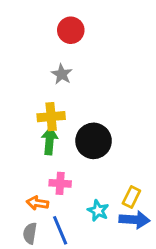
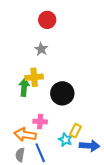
green arrow: (50, 141) -> (24, 87), moved
yellow rectangle: (131, 197) -> (75, 131), moved
orange arrow: (37, 203) -> (25, 135), size x1.5

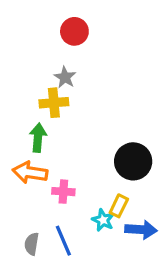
yellow cross: (34, 77) -> (54, 103), moved
black circle: (62, 93) -> (133, 161), moved
orange arrow: (25, 135) -> (30, 173), moved

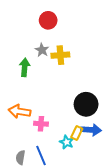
yellow cross: (54, 103) -> (60, 55), moved
green arrow: (38, 138) -> (25, 67), moved
blue arrow: (141, 230) -> (91, 130), moved

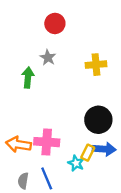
yellow cross: (60, 55) -> (96, 65), moved
orange arrow: (19, 111) -> (19, 144), moved
pink cross: (41, 124) -> (47, 142), size x1.5

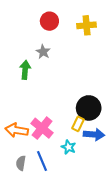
yellow cross: (96, 65) -> (87, 25), moved
pink cross: (47, 142) -> (42, 128), turned 35
yellow rectangle: (88, 153) -> (78, 124), moved

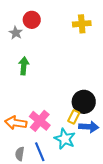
red circle: (49, 21) -> (32, 20), moved
gray star: (43, 52) -> (16, 33), moved
cyan star: (69, 147) -> (65, 139), size x1.5

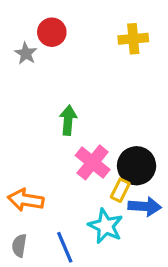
green arrow: (24, 66) -> (68, 120), moved
pink cross: (40, 121) -> (93, 162), moved
gray semicircle: (20, 154) -> (19, 246), moved

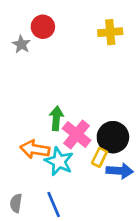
green arrow: (68, 120) -> (56, 118), moved
orange arrow: (26, 200) -> (35, 149), moved
cyan star: (106, 226) -> (59, 161), moved

